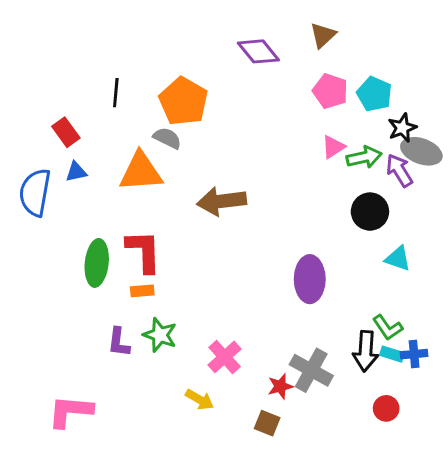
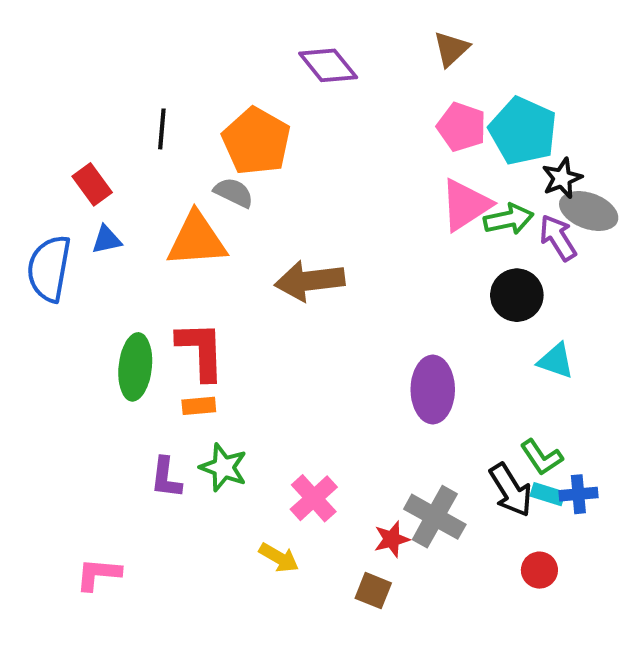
purple diamond: (258, 51) -> (328, 65), moved
cyan pentagon: (374, 94) -> (523, 131), size x1.4
pink triangle: (333, 147) -> (466, 205), size x1.6
black arrow: (366, 351) -> (511, 490), turned -36
pink L-shape: (70, 411) -> (98, 574), size x0.7

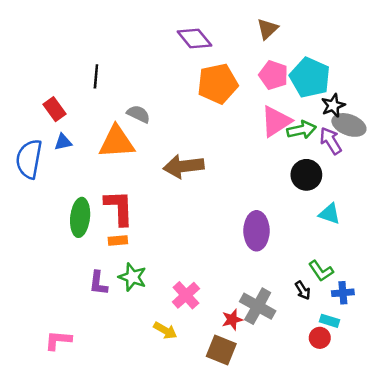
orange pentagon: (256, 141) -> (218, 84), moved, turned 30
black arrow: (511, 490) -> (303, 290), size x0.6
cyan rectangle: (548, 494) -> (329, 321), moved
brown square: (373, 591) -> (221, 350), size x1.4

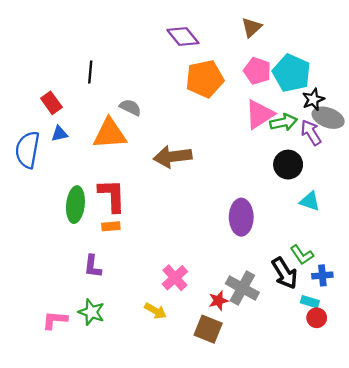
green star: (132, 277) -> (91, 312), moved
black arrow: (303, 290) -> (285, 273), size x1.8
red circle: (320, 338) -> (317, 318), moved

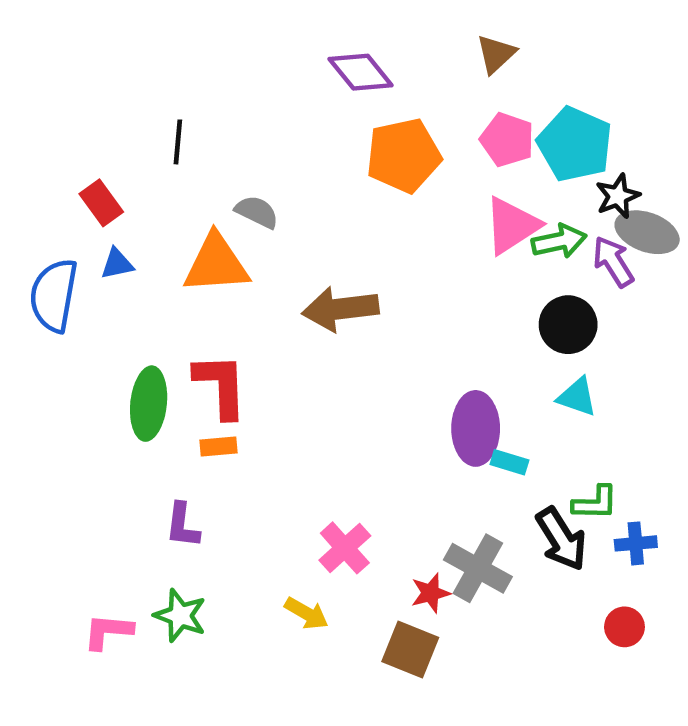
cyan triangle: (310, 201) -> (577, 397), moved
green L-shape: (302, 255) -> (595, 503), turned -55
cyan rectangle: (310, 302) -> (509, 462), moved

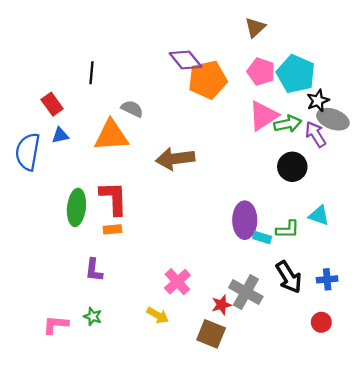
purple diamond: (361, 72) -> (186, 60), moved
cyan triangle: (577, 397) -> (319, 216), moved
green L-shape: (595, 503) -> (288, 229), moved
green star: (180, 616) -> (93, 316), size x0.7

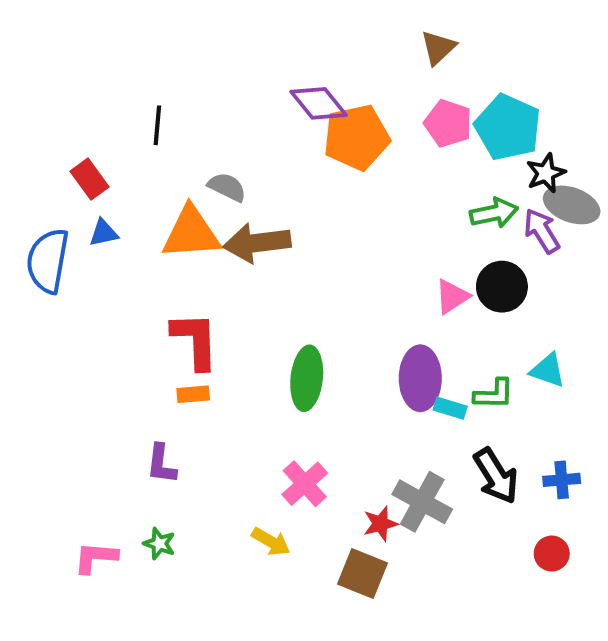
pink triangle: (263, 116) -> (452, 297), moved, size x0.7
brown arrow: (175, 159) -> (257, 243), moved
green ellipse: (76, 207) -> (307, 378), moved

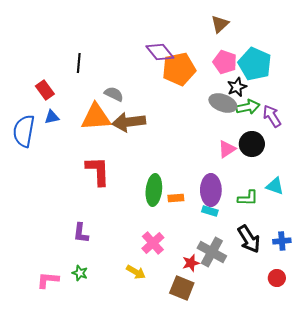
black star: (546, 173) -> (237, 87), moved
gray ellipse: (572, 205) -> (223, 103), moved
orange rectangle: (193, 394) -> (176, 198), moved
cyan rectangle: (450, 408) -> (210, 211), moved

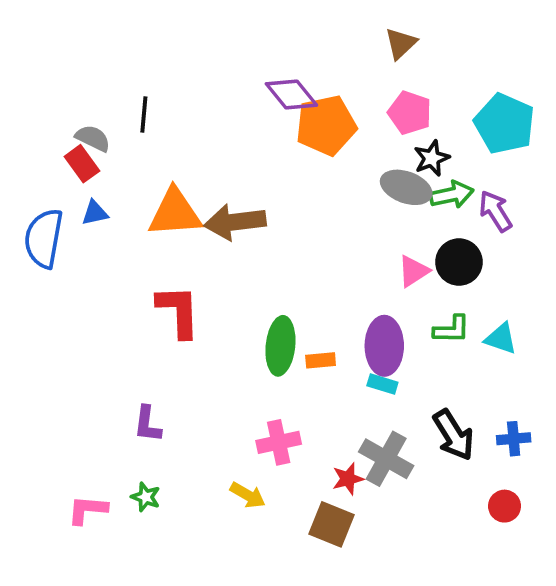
cyan pentagon: (255, 64) -> (505, 124), moved
gray semicircle: (114, 94) -> (93, 138), moved
green L-shape: (248, 198) -> (452, 329), moved
pink cross: (153, 243) -> (279, 442), turned 30

